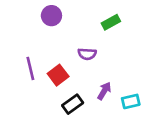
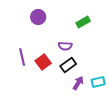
purple arrow: (104, 91) -> (78, 83), moved
black rectangle: (73, 104) -> (68, 65), moved

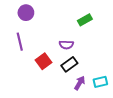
purple circle: (38, 17) -> (26, 13), moved
purple line: (22, 57) -> (20, 42), moved

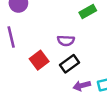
purple arrow: (80, 83) -> (82, 86), turned -136

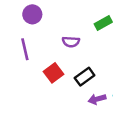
purple semicircle: (66, 41) -> (71, 42), moved

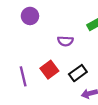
purple line: (25, 49) -> (23, 76), moved

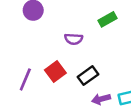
purple line: (23, 76) -> (25, 79), turned 36

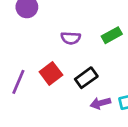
green rectangle: (108, 19) -> (112, 35), moved

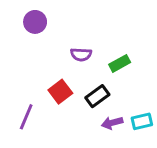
green rectangle: (112, 35) -> (120, 63), moved
purple line: (18, 82) -> (26, 117), moved

